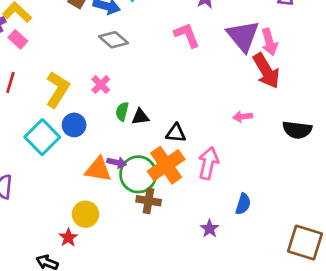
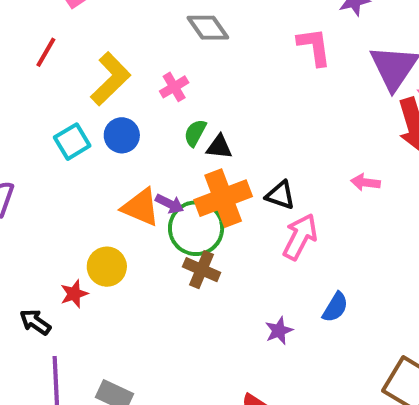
black triangle: (176, 133) -> (280, 195), moved
cyan square: (42, 137) -> (72, 142), size x0.7
orange cross: (166, 165) -> (223, 198), moved

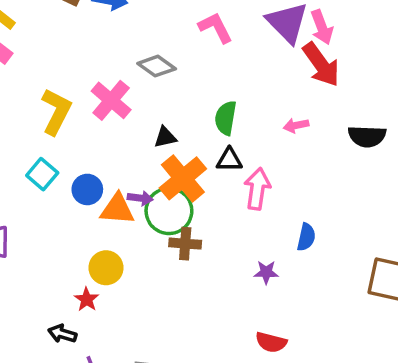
gray diamond: (208, 28) -> (157, 66), moved
pink cross: (174, 87) -> (111, 100), size x1.6
green semicircle: (195, 133) -> (226, 118), moved, size x1.4
blue circle: (122, 135) -> (87, 189), moved
purple star: (279, 331) -> (266, 272), turned -30

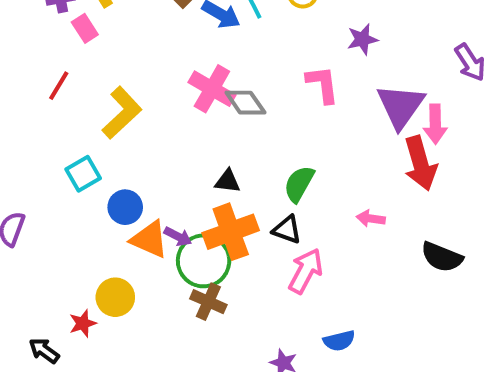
pink cross: (111, 100) -> (212, 89), moved, turned -30
blue semicircle: (306, 237) -> (339, 341), turned 44

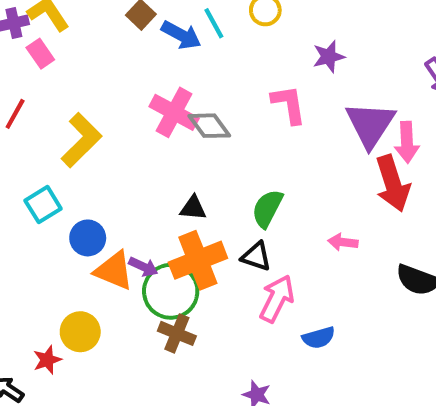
blue semicircle: (339, 341) -> (319, 338), moved

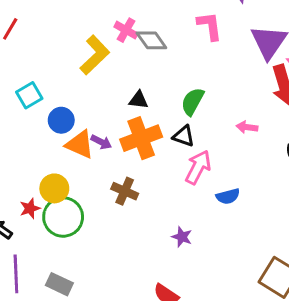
pink cross: (174, 112) -> (126, 30), size x0.7
yellow L-shape: (81, 140) -> (95, 55), moved
green circle: (171, 291) -> (63, 217), moved

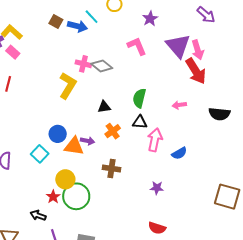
cyan square: (29, 95) -> (40, 154), moved
orange cross: (141, 138) -> (113, 131), size x0.6

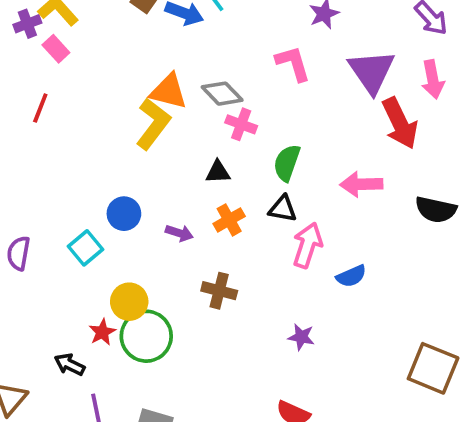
pink arrow: (198, 50) -> (433, 79), moved
pink cross: (83, 64) -> (241, 124), moved
pink arrow: (179, 105) -> (361, 184), size x1.5
orange triangle: (74, 146) -> (169, 91), moved

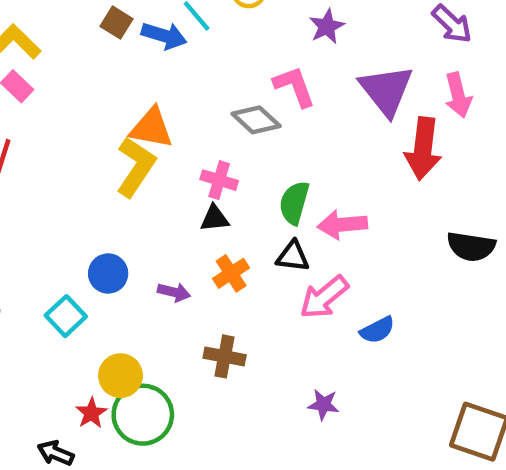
gray diamond: (222, 94) -> (256, 120), moved
red arrow: (400, 123) -> (423, 149), turned 36
pink cross: (241, 124) -> (219, 180), moved
pink arrow: (361, 184) -> (342, 225), moved
pink arrow: (307, 245) -> (324, 297), turned -144

